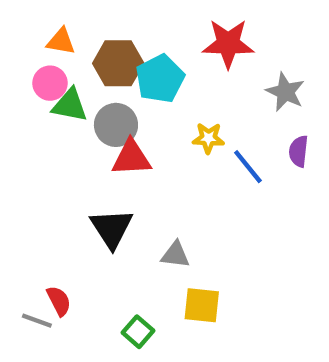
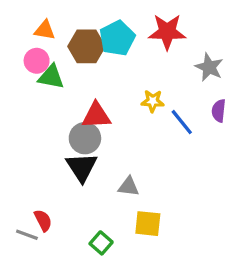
cyan pentagon: (160, 79) -> (117, 38), moved
gray circle: (116, 125) -> (85, 138), moved

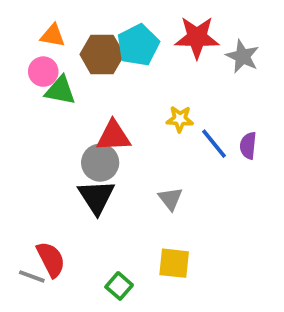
gray star: (209, 67) -> (242, 56), moved
purple semicircle: (219, 111) -> (248, 146), moved
gray triangle: (128, 186) -> (170, 199), moved, turned 45
red semicircle: (43, 220) -> (51, 259), size x1.4

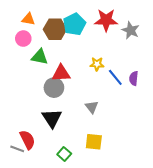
green triangle: (60, 91) -> (40, 57), moved
black triangle: (96, 197) -> (52, 118), moved

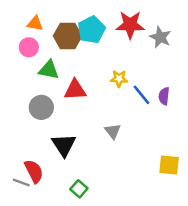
gray circle: (54, 88) -> (41, 107), moved
yellow square: (94, 142) -> (169, 165), moved

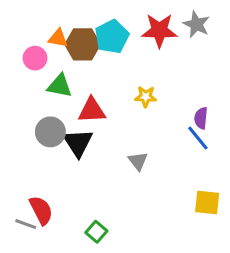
orange triangle: (35, 23) -> (58, 38), moved
gray star: (160, 37) -> (196, 24), moved
blue line: (142, 95) -> (198, 138), moved
black triangle: (64, 145) -> (78, 143), moved

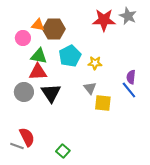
cyan pentagon: (112, 37) -> (70, 56), moved
red triangle: (92, 110) -> (38, 72), moved
gray circle: (50, 132) -> (24, 92), moved
gray triangle: (138, 161) -> (90, 88), moved
yellow square: (207, 203) -> (103, 103), moved

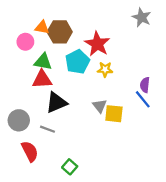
red star: (104, 20) -> (97, 44), moved, turned 30
gray triangle: (90, 88) -> (100, 106), moved
gray circle: (24, 92) -> (19, 120), moved
black triangle: (51, 93) -> (56, 103), turned 40
gray line: (17, 146) -> (48, 129), moved

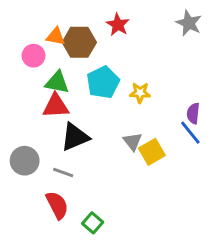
red star: (97, 44) -> (118, 25), moved, size x0.7
yellow square: (114, 114) -> (152, 152), turned -36
red semicircle: (30, 151) -> (57, 205), moved

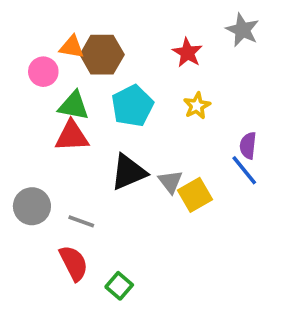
red star: (118, 25) -> (187, 53), moved
yellow star: (140, 93) -> (197, 106), moved, turned -30
black triangle: (75, 137) -> (129, 172), moved

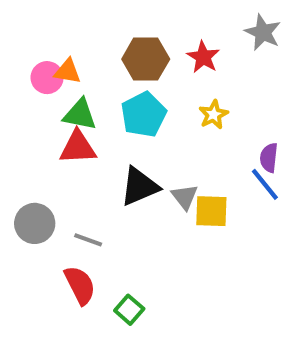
orange triangle: (72, 47) -> (68, 71), moved
brown hexagon: (102, 55) -> (146, 59), moved
yellow square: (195, 195) -> (211, 211), turned 32

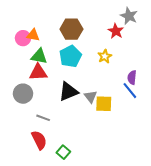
red star: (203, 57) -> (116, 31), moved
gray circle: (35, 223) -> (23, 94), moved

